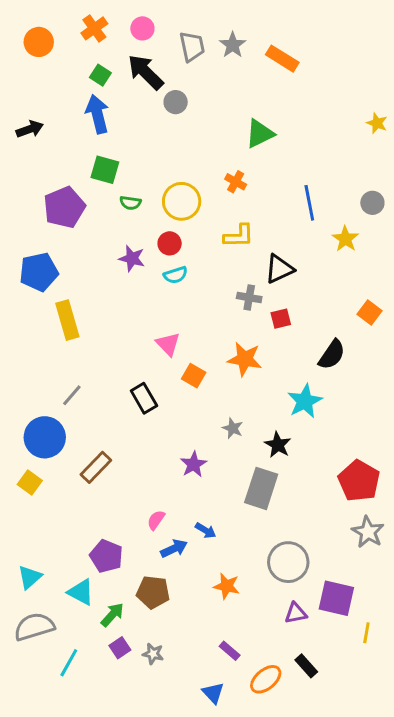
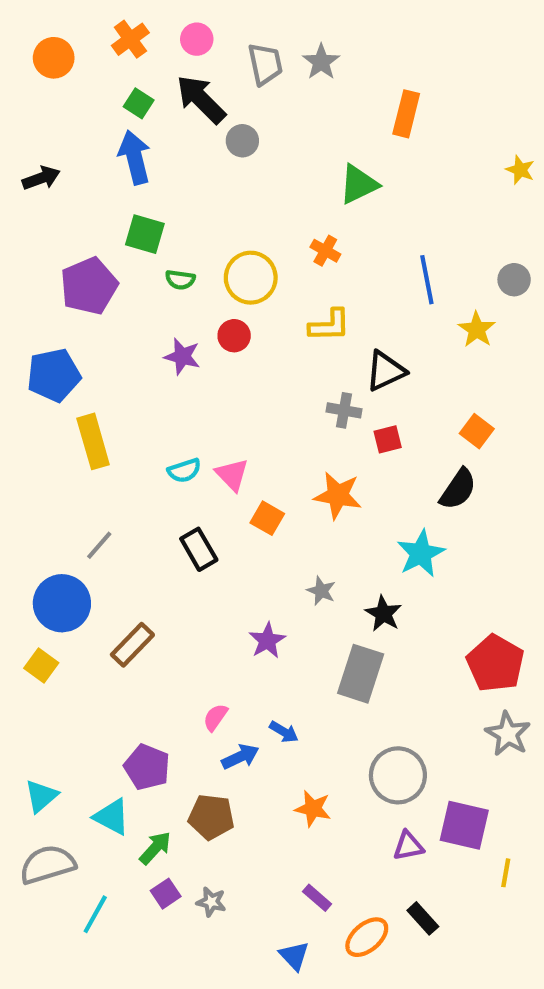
orange rectangle: (282, 59) -> (406, 114), moved, turned 72
cyan semicircle: (176, 275) -> (184, 471), moved
orange square: (369, 313) -> (477, 431), moved

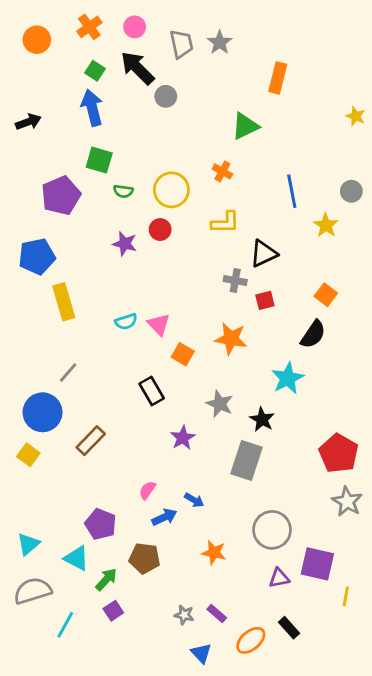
black rectangle: (199, 549) -> (152, 391), moved
gray star: (321, 591) -> (220, 404), size x1.4
gray star: (211, 902) -> (184, 615), moved

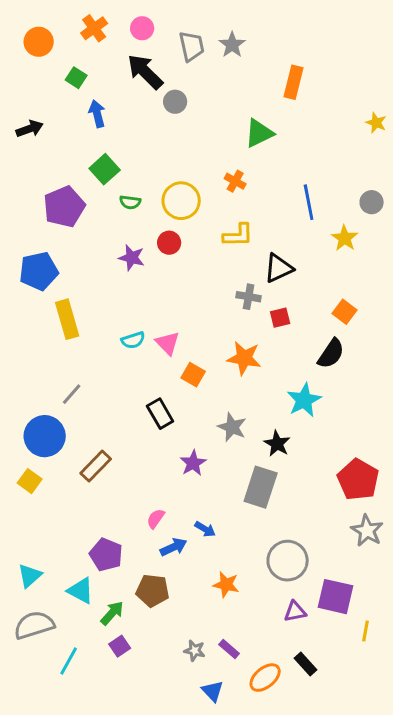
green square: (95, 71) -> (76, 78), moved
blue arrow: (92, 108) -> (97, 114), size x0.7
green square: (99, 160) -> (105, 169), turned 32

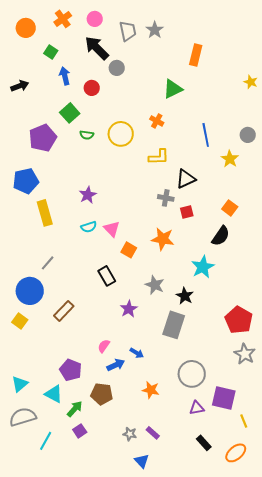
red circle: (169, 243) -> (92, 88), moved
purple star: (132, 258) -> (88, 195), moved, turned 30
yellow line: (366, 631) -> (244, 421), turned -32
orange ellipse: (265, 678) -> (236, 453), moved

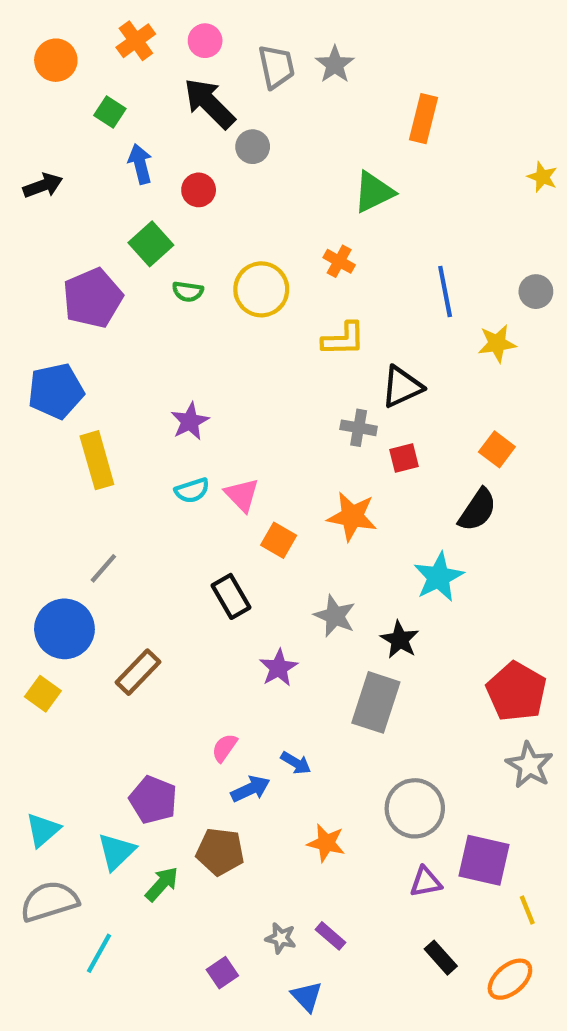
yellow star: (230, 159) -> (497, 343), turned 30
cyan triangle: (54, 394) -> (116, 852), turned 48
purple square: (80, 431) -> (222, 973), moved

